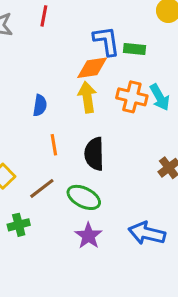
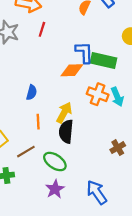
green rectangle: (135, 49) -> (103, 60), size x1.6
yellow arrow: (87, 97) -> (64, 113), moved, turned 30
blue arrow: (147, 233) -> (97, 192), turned 35

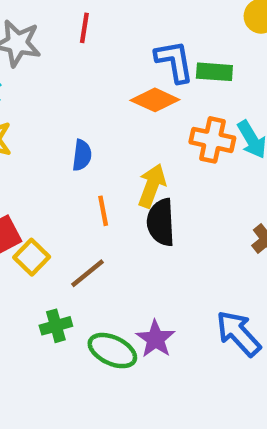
green rectangle: (103, 60) -> (214, 72), size x0.7
orange diamond: (72, 70) -> (155, 100), turned 35
green ellipse: (55, 162) -> (112, 351), moved

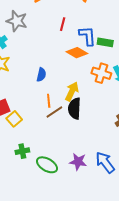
red line: (84, 28) -> (63, 24), moved
brown line: (88, 273) -> (54, 112), moved
purple star: (155, 339) -> (78, 162), moved, turned -30

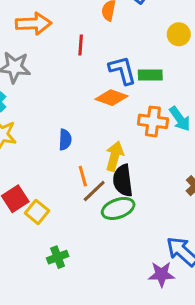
red line: (63, 24) -> (81, 45), moved
purple star: (78, 162) -> (162, 274), moved
green ellipse: (47, 165) -> (118, 208), moved, turned -40

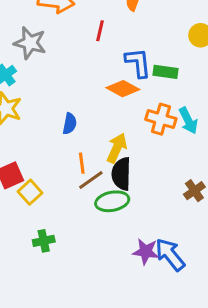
purple star: (162, 274) -> (146, 252), moved

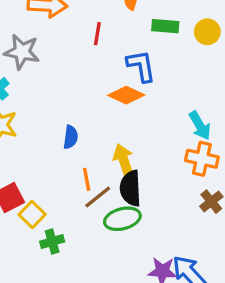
green rectangle: (165, 72) -> (165, 26), moved
orange cross: (161, 119) -> (202, 159), moved
yellow arrow: (117, 148) -> (124, 160), turned -40
green cross: (44, 241) -> (52, 242), moved

